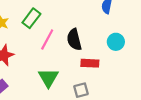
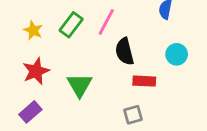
pink line: (47, 40) -> (106, 22), moved
green triangle: (48, 78) -> (80, 85), moved

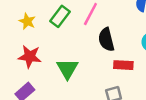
red star: (36, 71) -> (30, 57), turned 30

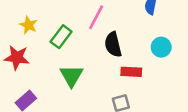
green rectangle: (60, 16) -> (61, 37), moved
red star: (30, 57) -> (17, 58), moved

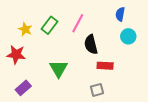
green rectangle: (61, 37) -> (49, 25), moved
cyan circle: (161, 47) -> (128, 36), moved

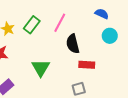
blue semicircle: (120, 14) -> (102, 14), turned 104

